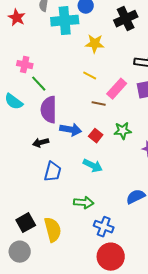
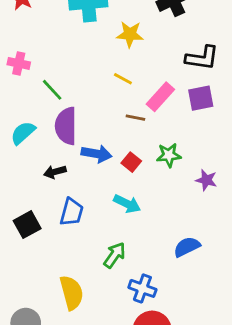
pink cross: (25, 65) -> (19, 63), moved
cyan semicircle: (14, 102) -> (23, 133), moved, turned 102
green arrow: (84, 203) -> (115, 255), turned -60
black square: (26, 223) -> (27, 225), moved

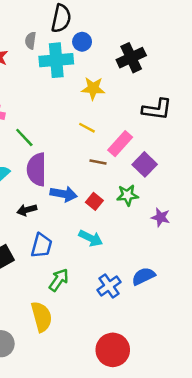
purple square: (201, 98) -> (145, 164), moved, turned -35
green arrow: (115, 255) -> (59, 280), moved
blue cross: (142, 288) -> (109, 286), moved, turned 35

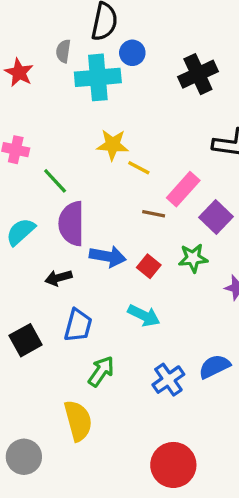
yellow star: (93, 88) -> (113, 145), moved

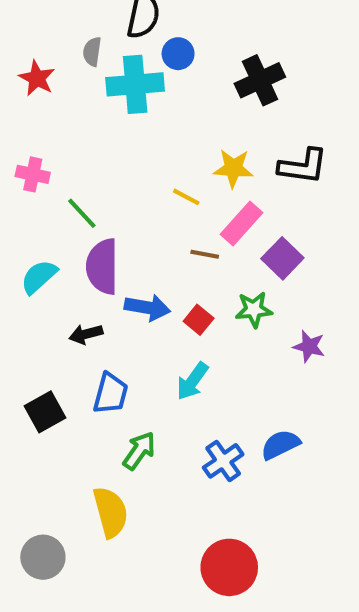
yellow star: (113, 145) -> (233, 168), moved
cyan arrow: (144, 316) -> (192, 381), turned 100

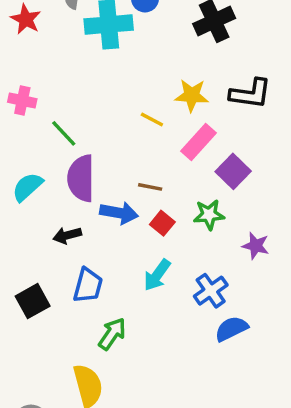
brown line: (205, 254) -> (150, 187), moved
blue cross: (223, 461) -> (211, 291), moved

